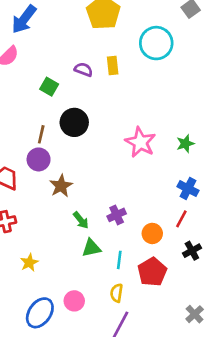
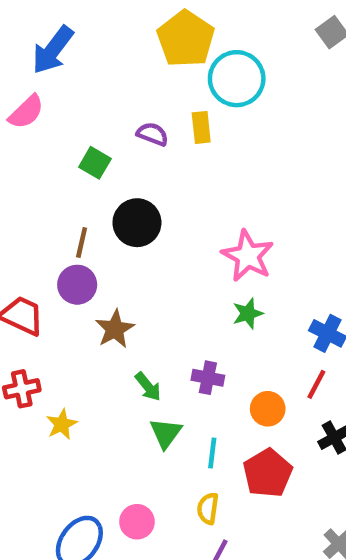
cyan circle: (156, 43) -> (237, 79), moved
green star: (185, 144) -> (248, 313), moved
purple cross: (117, 215) -> (208, 378), turned 36
green triangle: (91, 248) -> (166, 433), turned -42
yellow star: (29, 263) -> (62, 424), moved

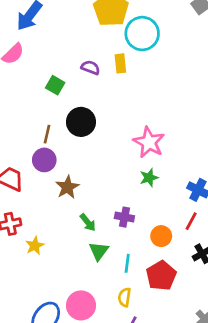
pink circle: (137, 522) -> (81, 305), size x1.4

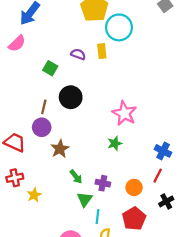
green star: (149, 178) -> (115, 143), moved
purple cross: (124, 217) -> (103, 183), moved
cyan line: (127, 263) -> (98, 216), moved

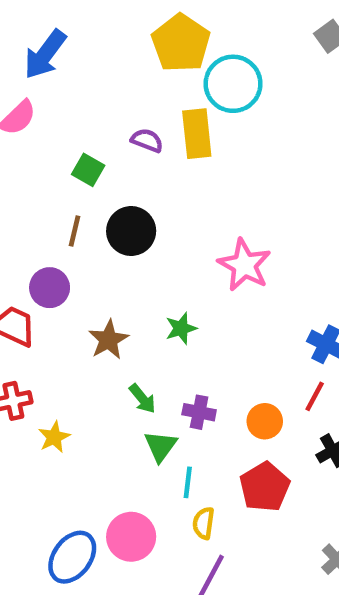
yellow rectangle: (102, 51) -> (197, 134), size x1.5
brown line: (44, 107) -> (74, 231), moved
purple circle: (42, 127) -> (50, 288), moved
green star: (115, 143) -> (181, 328), moved

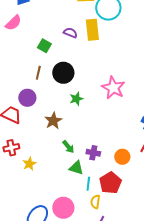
green star: (181, 328) -> (76, 99), moved
green triangle: (161, 446) -> (76, 168), turned -49
red pentagon: (265, 487) -> (110, 183), moved

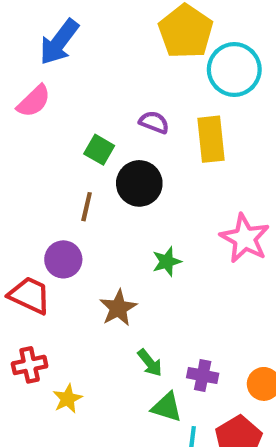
yellow rectangle: (92, 30) -> (211, 139), moved
black circle: (63, 73) -> (139, 183), moved

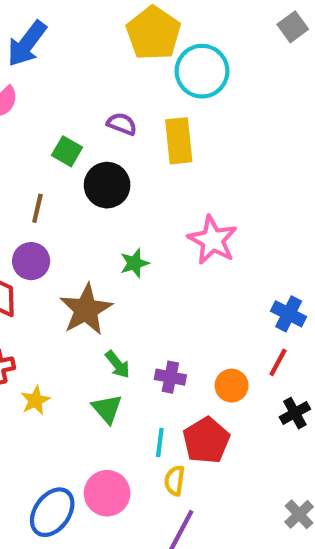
brown line: (87, 207) -> (37, 208), moved
brown star: (118, 308) -> (86, 310), size x1.4
green triangle: (167, 407) -> (107, 409), moved, turned 32

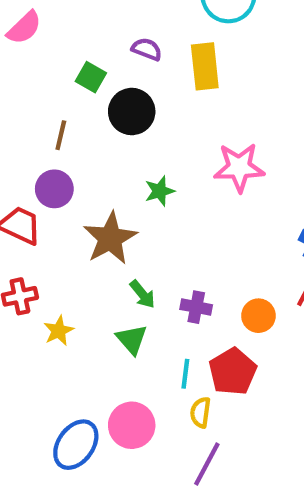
pink star: (213, 240) -> (239, 167), turned -30

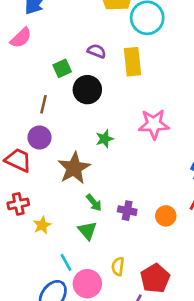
green square: (91, 77) -> (62, 68), turned 36
red pentagon: (233, 372) -> (155, 278), moved
cyan line: (185, 374) -> (66, 262), moved, turned -36
yellow semicircle: (200, 412) -> (118, 266), moved

